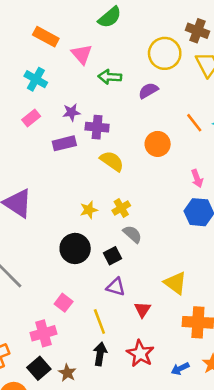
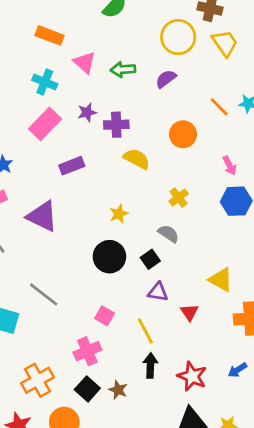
pink triangle: (82, 54) -> (85, 62), moved
pink rectangle: (31, 118) -> (45, 124), size x1.6
purple rectangle: (64, 143) -> (72, 166), moved
yellow cross: (121, 208) -> (179, 198), moved
red star: (140, 354) -> (192, 376), moved

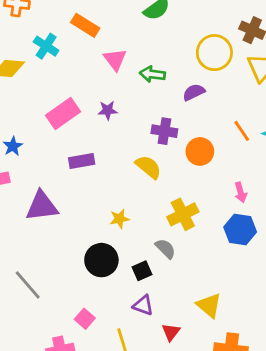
cyan cross: (45, 82) -> (46, 46), moved
purple cross: (116, 125) -> (164, 131), moved
yellow cross: (179, 198) -> (183, 214), size x1.5
purple triangle: (42, 216) -> (42, 206), turned -44

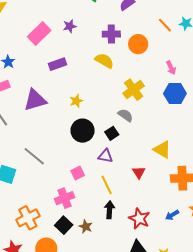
yellow star: (119, 219) -> (76, 101), moved
purple triangle: (143, 305) -> (105, 156), moved
pink square: (85, 319) -> (78, 173), turned 32

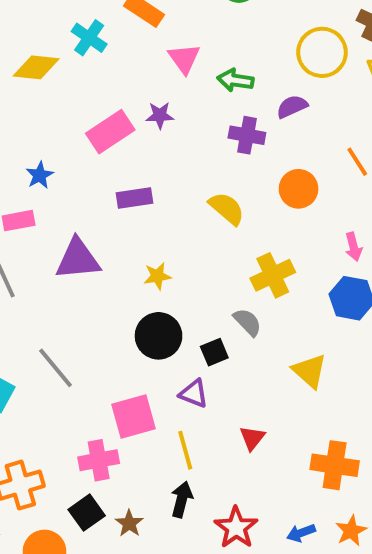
purple star: (70, 26) -> (160, 115), moved
purple cross: (111, 34) -> (247, 135), moved
yellow triangle: (162, 150) -> (310, 371), moved
pink square: (78, 173) -> (133, 416), size x1.6

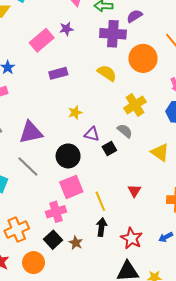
purple cross: (247, 135) -> (113, 34), size x1.4
orange circle: (299, 189) -> (143, 58), size x1.4
purple triangle: (78, 259) -> (31, 132), moved
black circle: (159, 336) -> (68, 156), moved
purple triangle: (194, 394) -> (92, 134), moved

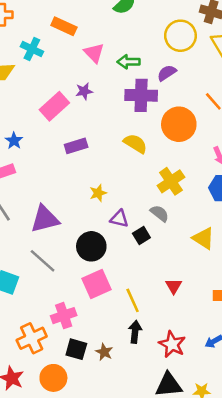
pink cross: (56, 212) -> (64, 316), moved
black square: (53, 240) -> (76, 349), turned -30

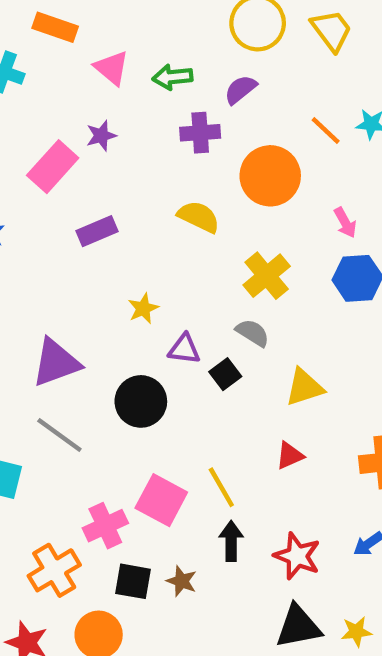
purple cross: (141, 95) -> (200, 133), size x0.7
yellow triangle: (203, 238) -> (304, 387), moved, turned -45
pink square: (97, 284) -> (161, 500), moved, turned -32
red triangle: (174, 286) -> (290, 456), turned 42

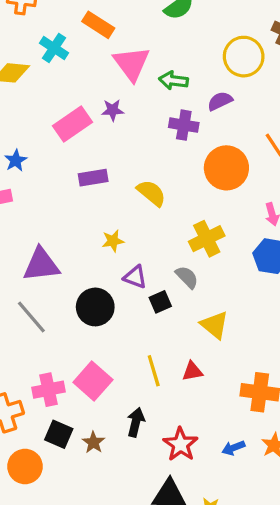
pink triangle: (112, 68) -> (132, 64), size x1.4
yellow semicircle: (199, 217) -> (151, 193), moved
yellow triangle: (304, 387) -> (215, 325), turned 44
yellow line: (221, 487) -> (154, 371), moved

